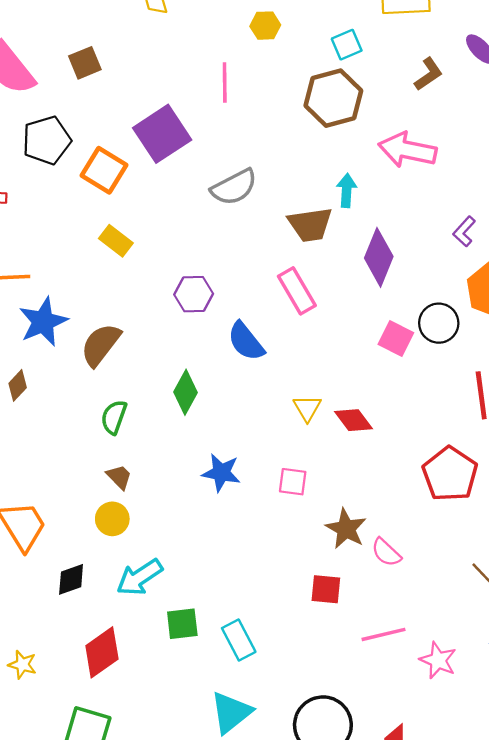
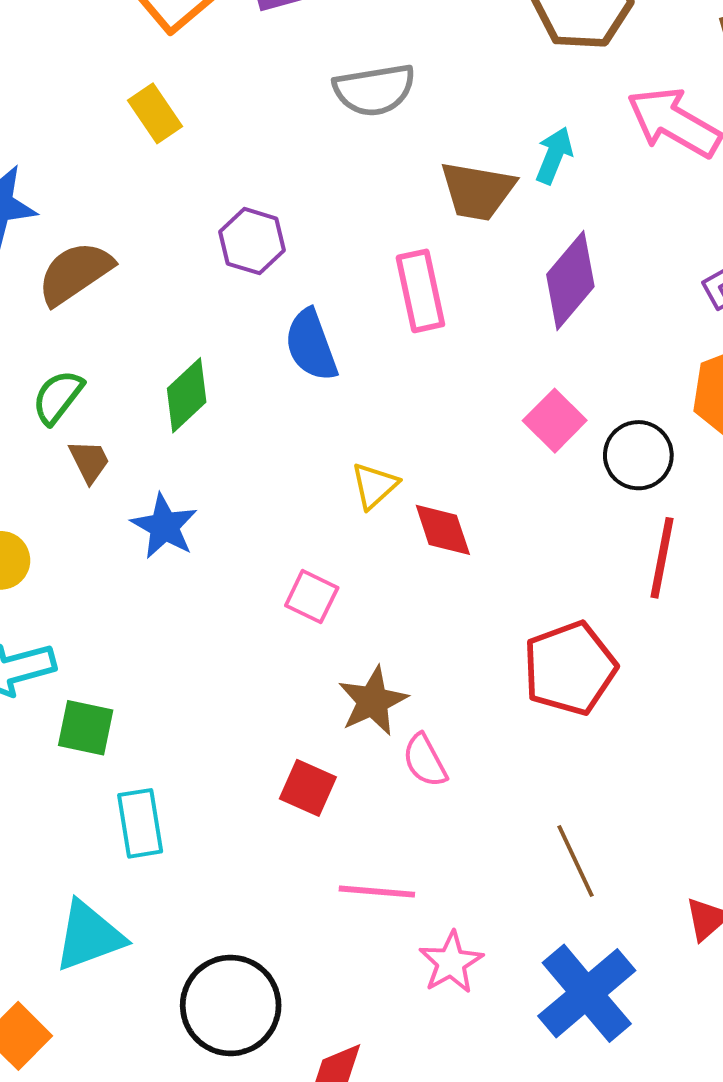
black circle: (439, 323) -> (638, 455), moved
blue star: (221, 473) -> (164, 526), moved
brown trapezoid: (119, 477) -> (89, 461), moved
green square: (182, 624) -> (86, 728), moved

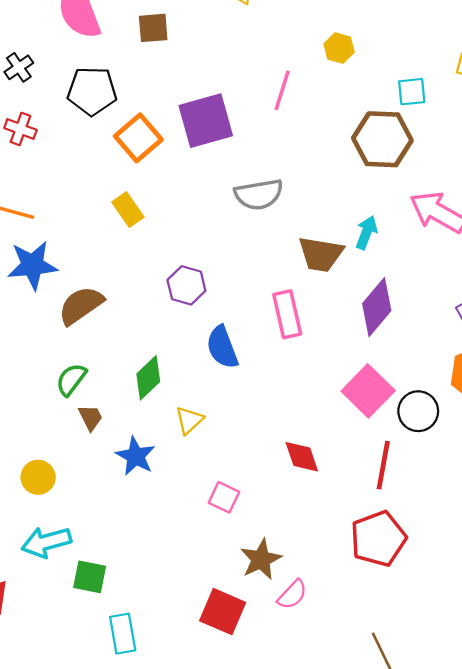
pink square: (555, 421) -> (368, 391), size x1.4
yellow triangle: (374, 486) -> (189, 420), moved
red line: (662, 558) -> (383, 465), moved
pink semicircle: (425, 761) -> (292, 595), turned -108
red square: (308, 788) -> (223, 612), size x1.4

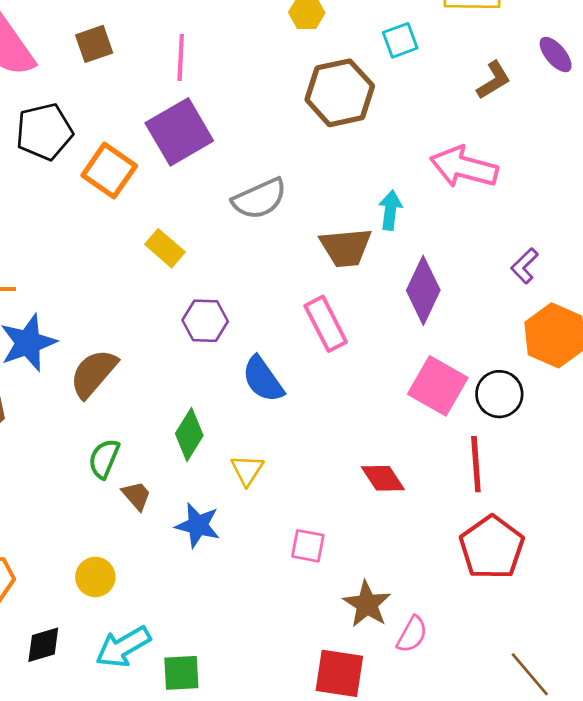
pink line: (282, 90) -> (181, 57), moved
brown hexagon: (382, 139) -> (340, 93), moved
yellow rectangle: (128, 210) -> (165, 248), moved

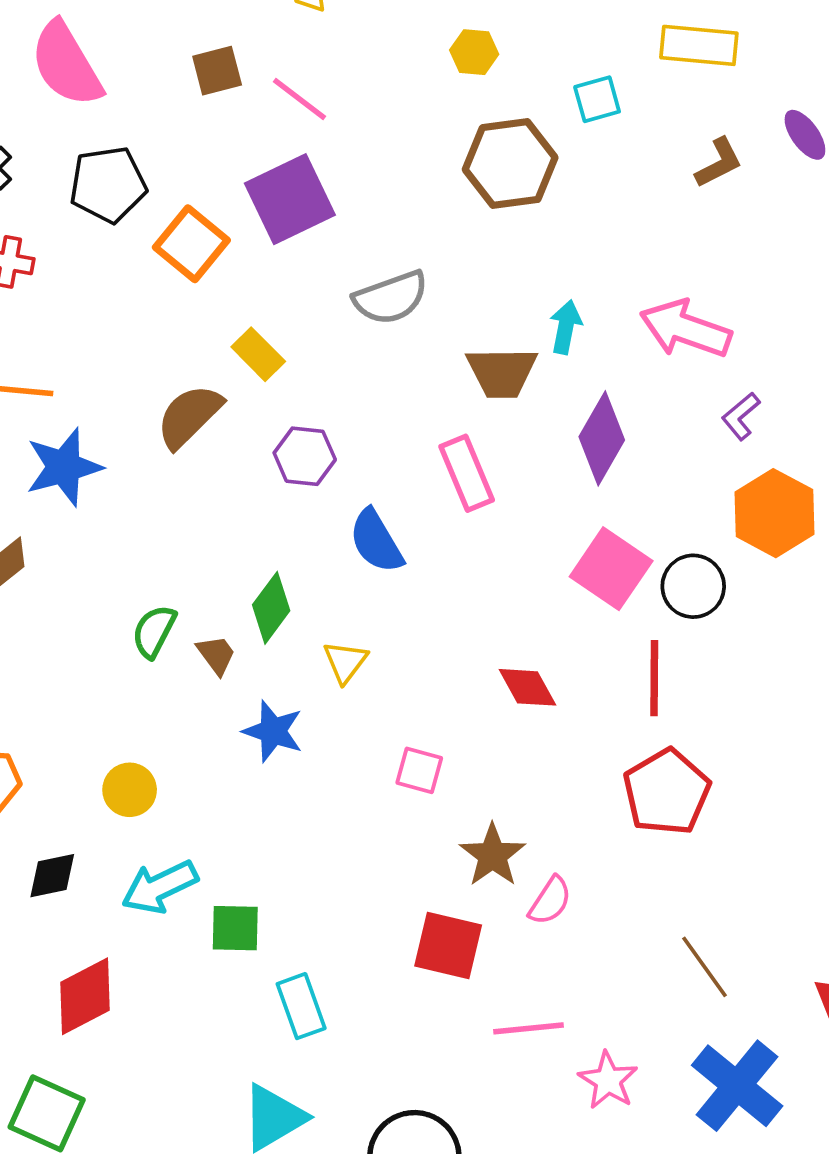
brown square: (94, 44) -> (217, 71), moved
pink line: (181, 57) -> (300, 99), turned -60
pink arrow: (464, 167) -> (686, 329), moved
brown semicircle: (93, 373) -> (189, 416), moved
brown trapezoid: (136, 496) -> (216, 655), moved

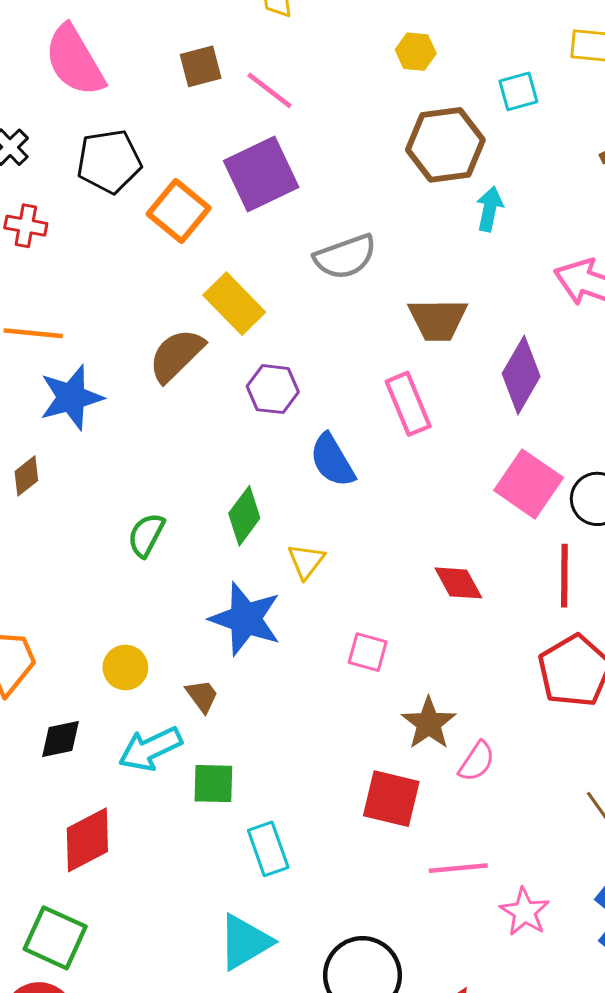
cyan arrow: (566, 327) -> (490, 209), moved
yellow rectangle: (258, 354) -> (234, 304), size x1.4
brown trapezoid: (216, 655) -> (202, 696), moved
blue star: (273, 731) -> (245, 619), size x1.4

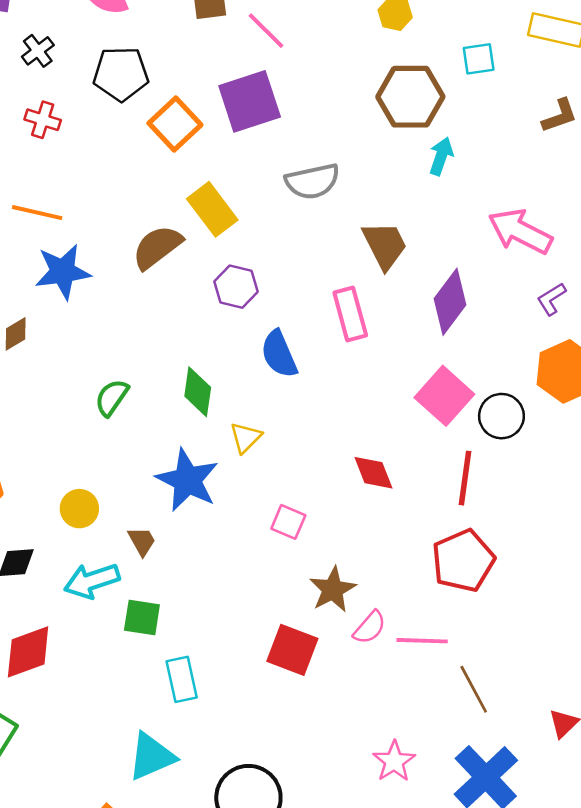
brown trapezoid: (438, 320) -> (385, 245), turned -124
green diamond: (244, 516) -> (198, 392), turned -36
pink line: (458, 868) -> (422, 641), moved

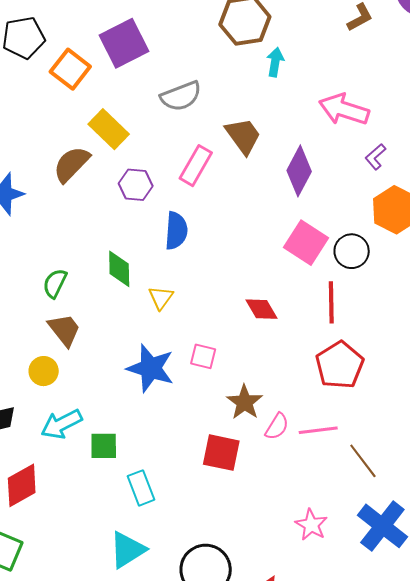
pink rectangle: (350, 314) -> (196, 166), moved, turned 54
blue semicircle: (279, 354) -> (176, 231), turned -144
blue star: (187, 480) -> (151, 368), moved
brown trapezoid: (142, 541) -> (64, 330), moved, size x1.5

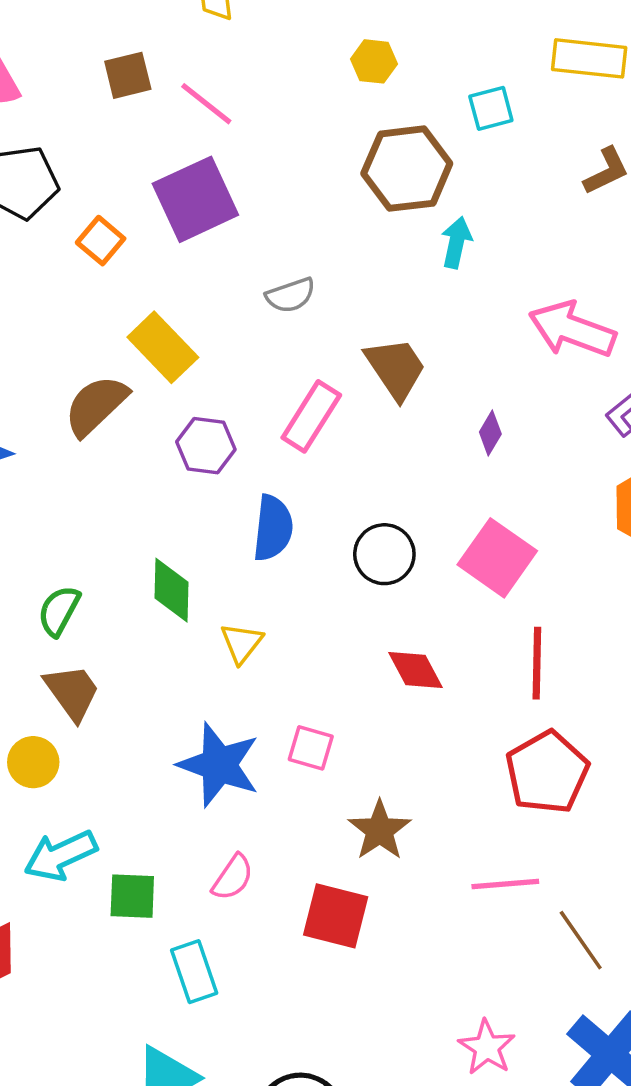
orange square: (70, 69) -> (101, 241), size x0.7
gray semicircle: (181, 96) -> (291, 295), size x0.7
purple diamond: (299, 171) -> (490, 433), size x0.5
black circle: (352, 251) -> (384, 554), moved
pink semicircle: (277, 426) -> (233, 877), moved

